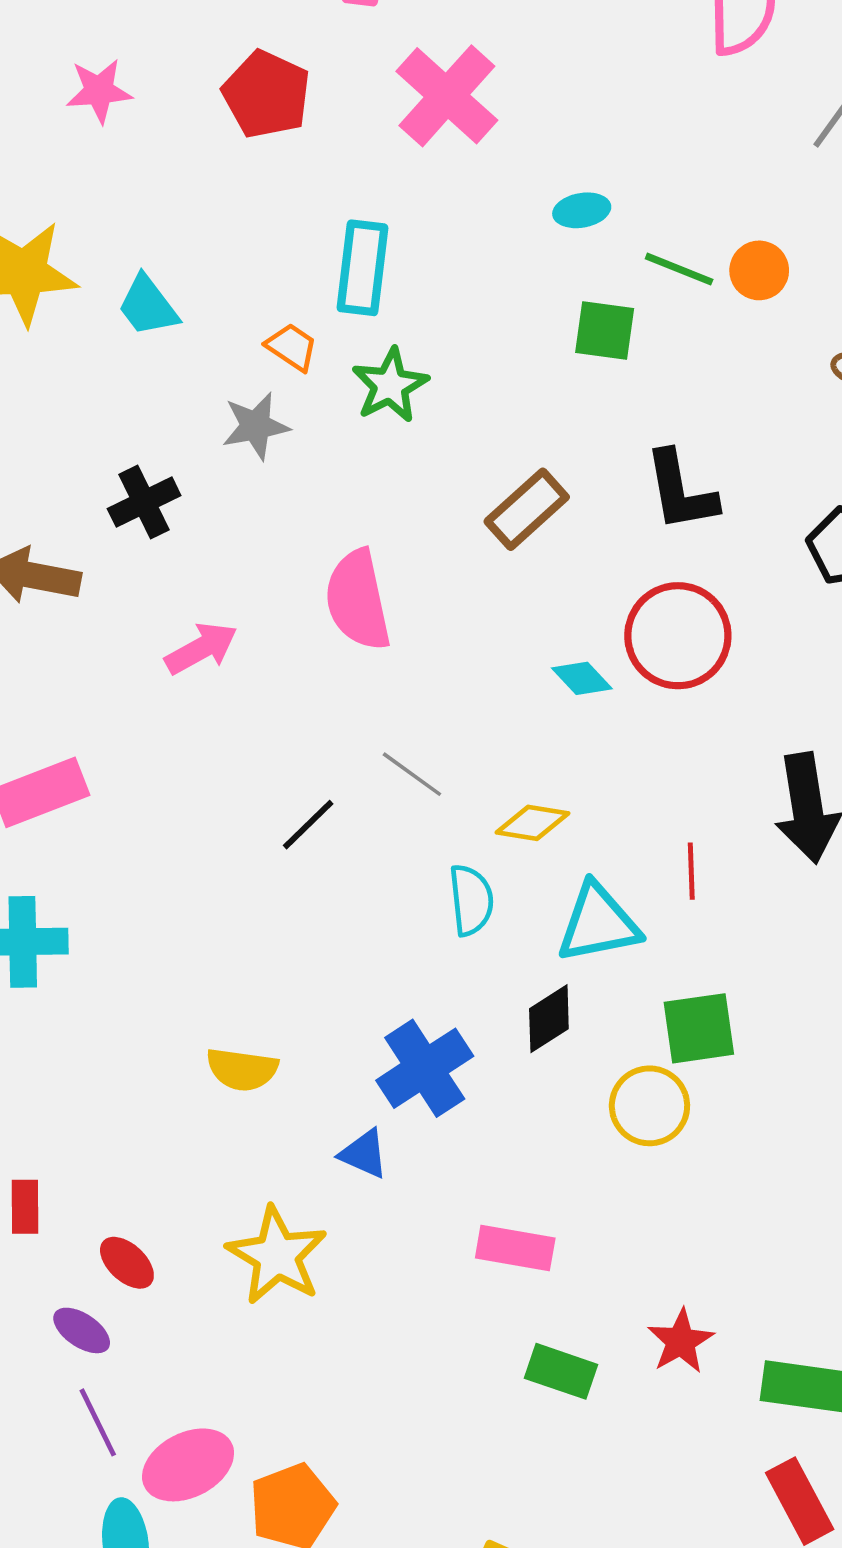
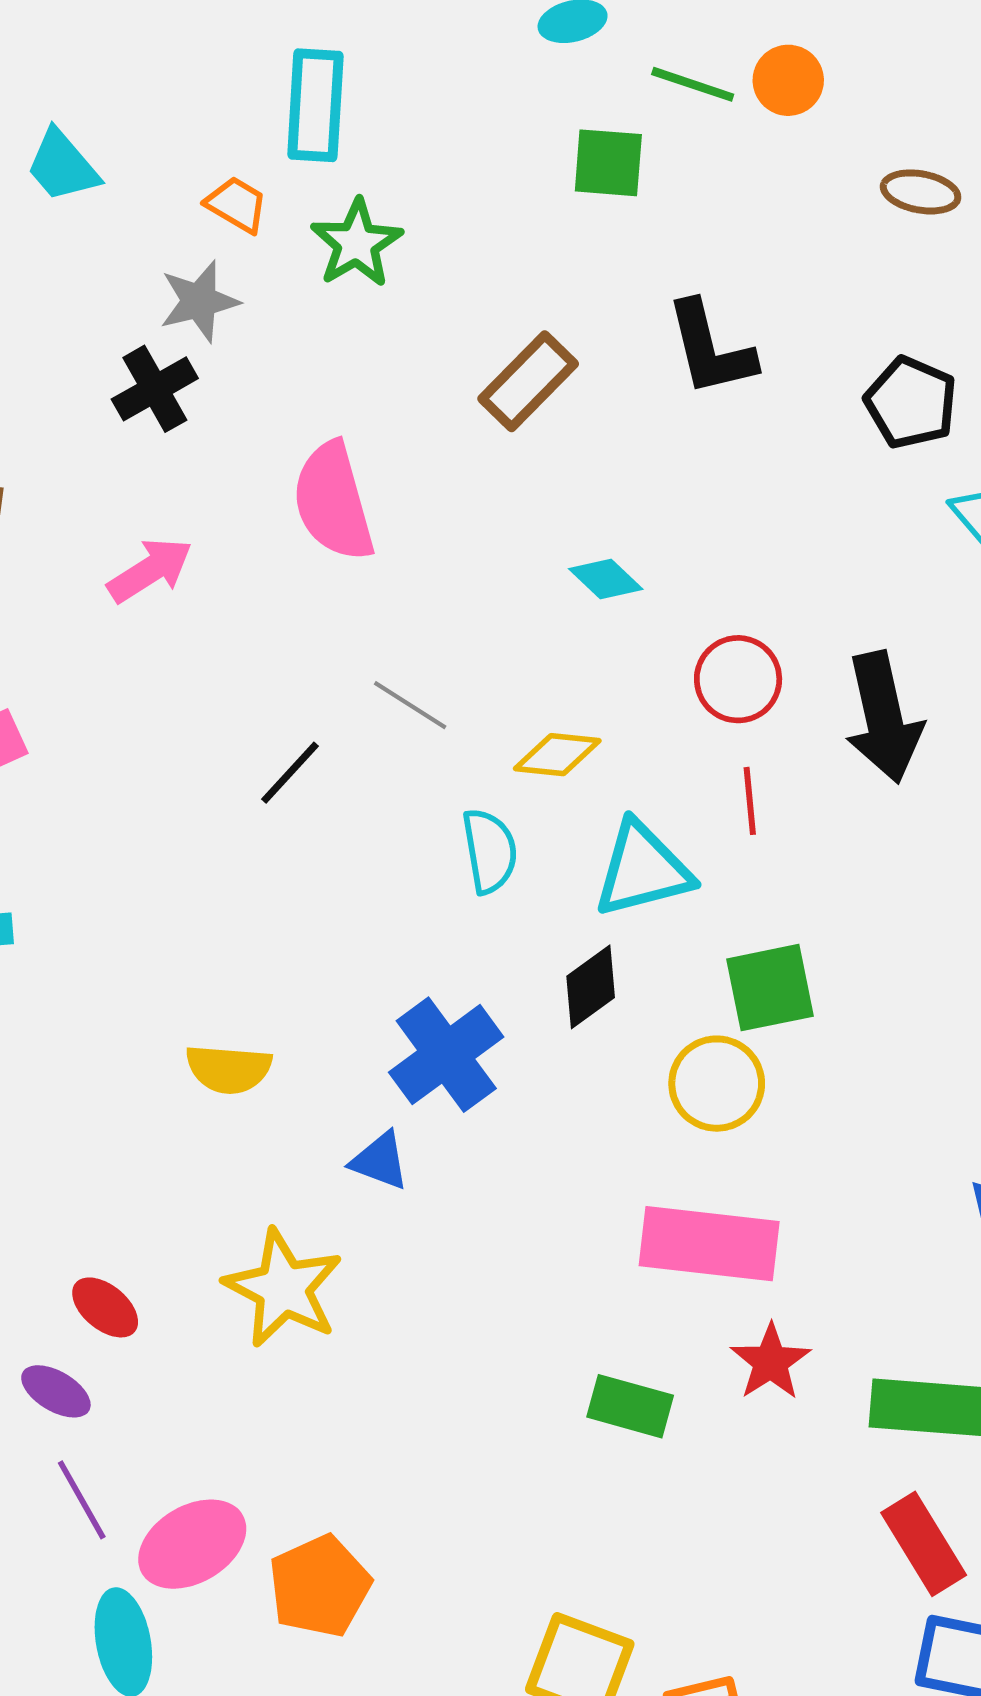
black cross: (144, 502) -> (155, 389), moved
red circle: (678, 636) -> (738, 679), moved, size x0.7
pink rectangle: (515, 1248) -> (709, 1244), moved, size x1.5

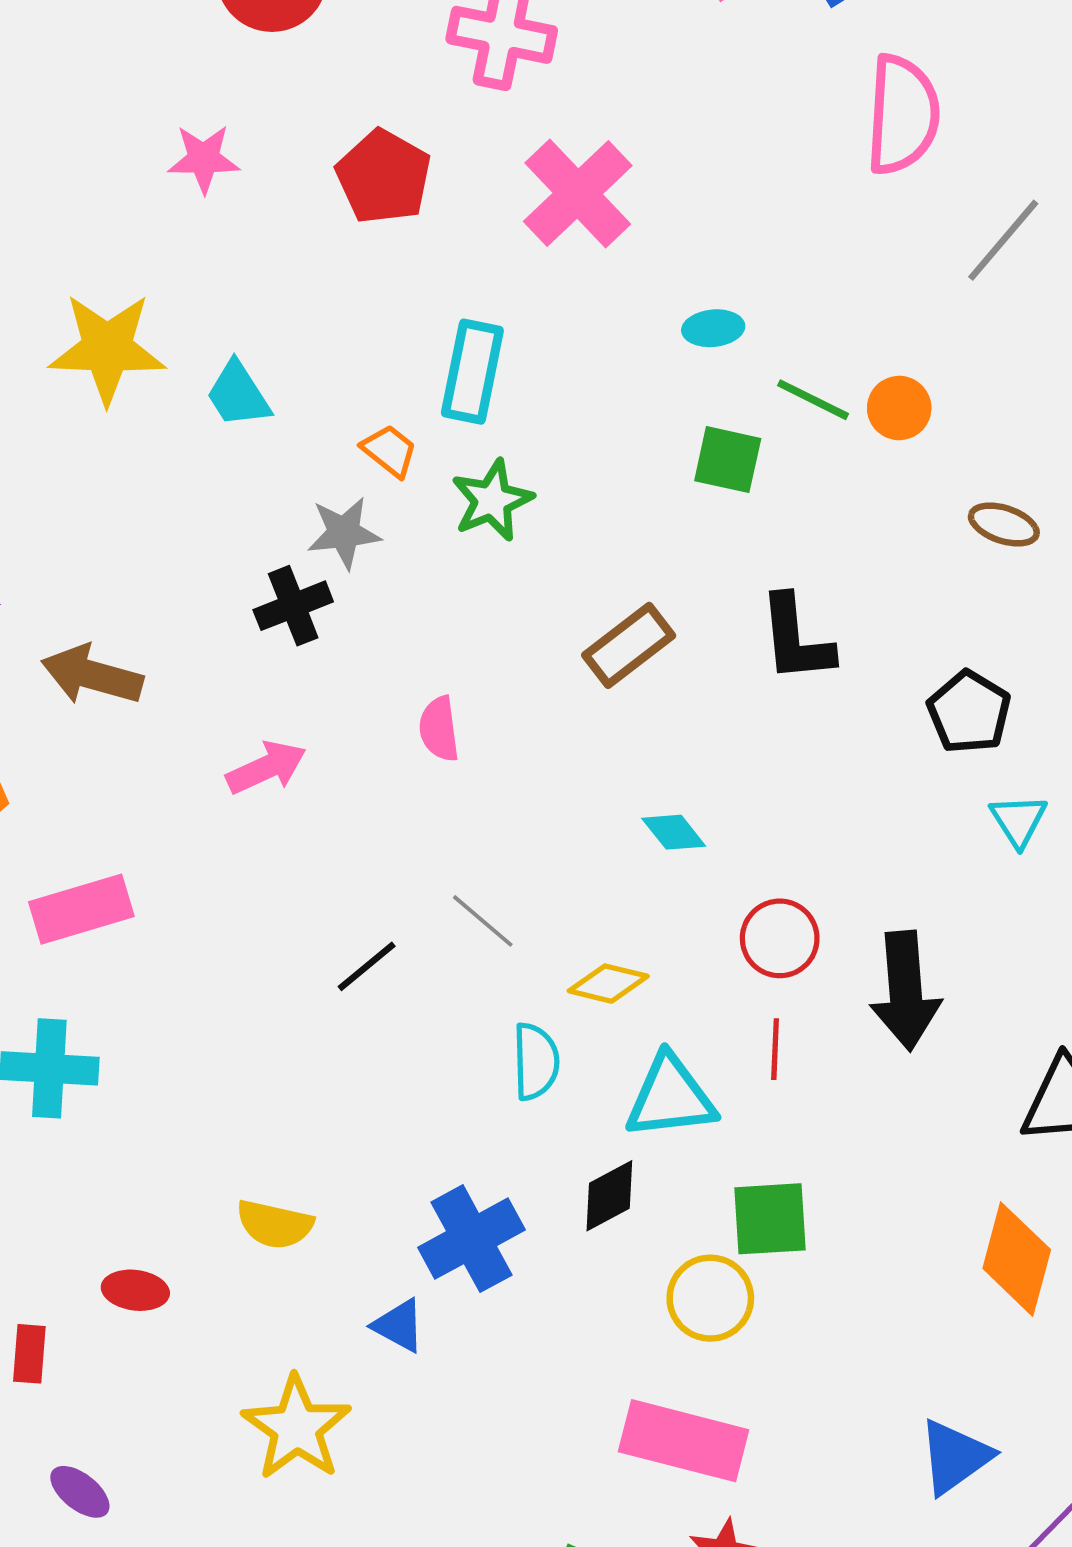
pink semicircle: (333, 502) -> (439, 729), size x0.6
red ellipse: (105, 1307) -> (135, 1290), moved, turned -40

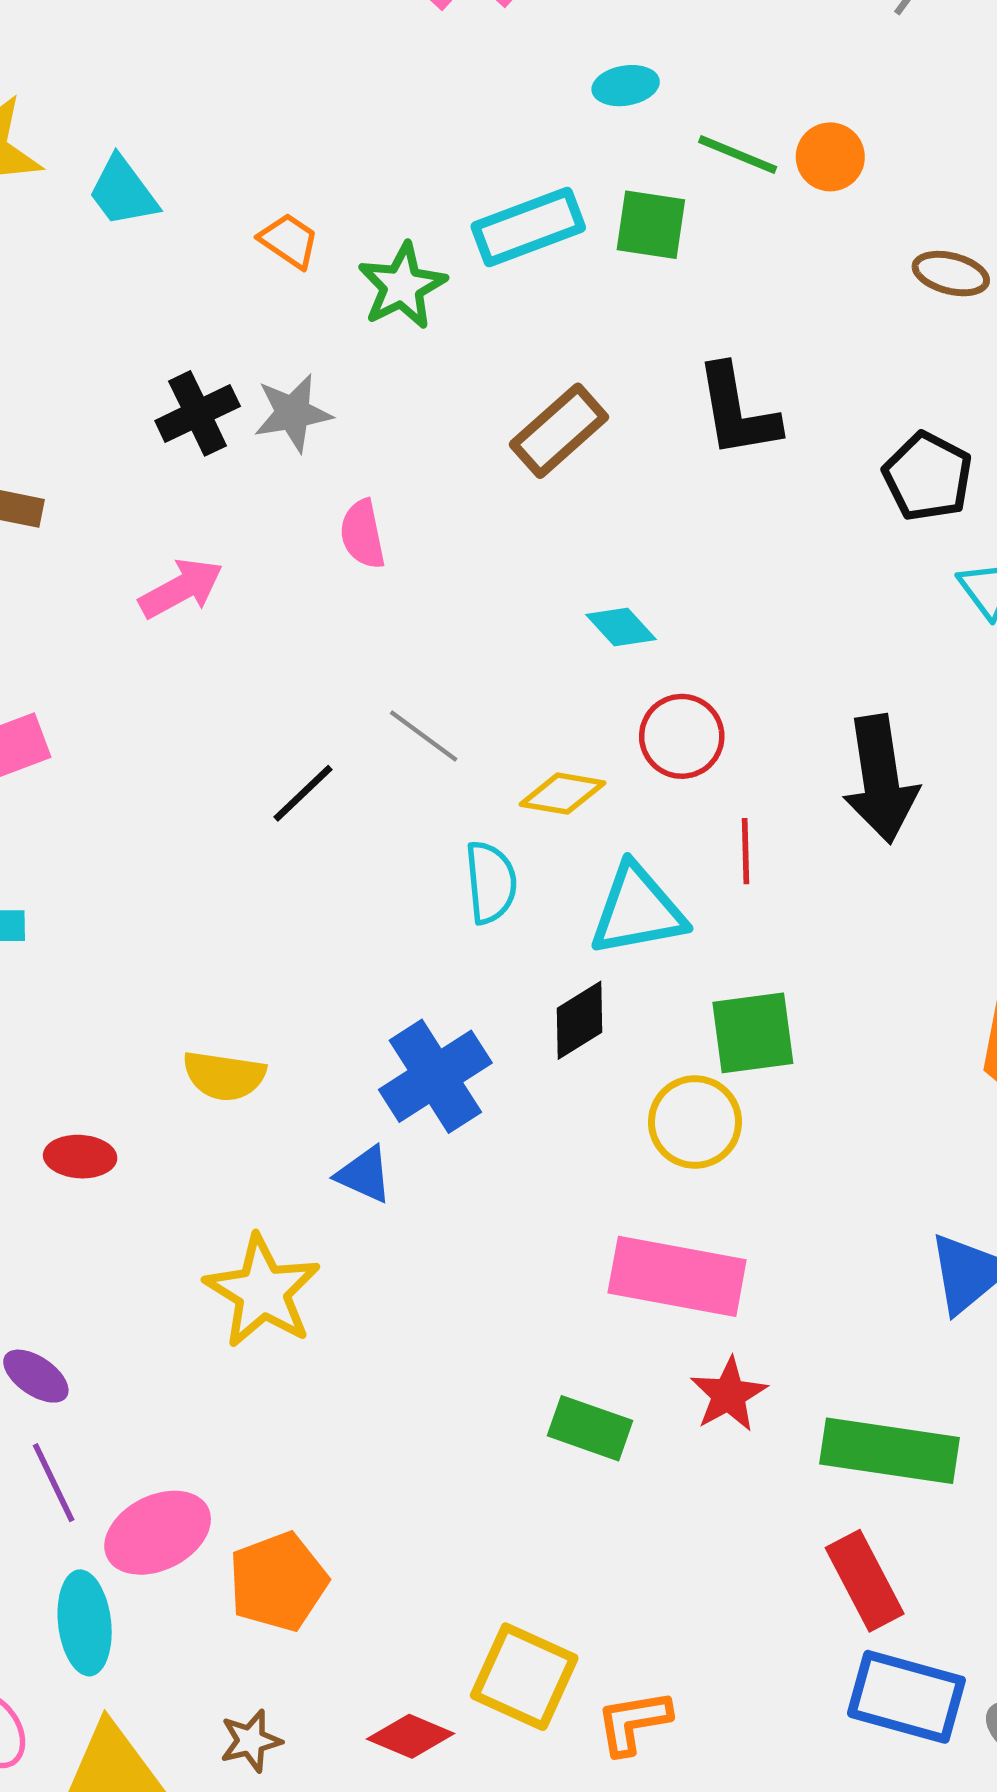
cyan rectangle: (472, 372) -> (528, 227), moved, turned 62
gray star: (344, 533) -> (293, 413), moved
red circle: (780, 938) -> (682, 736), moved

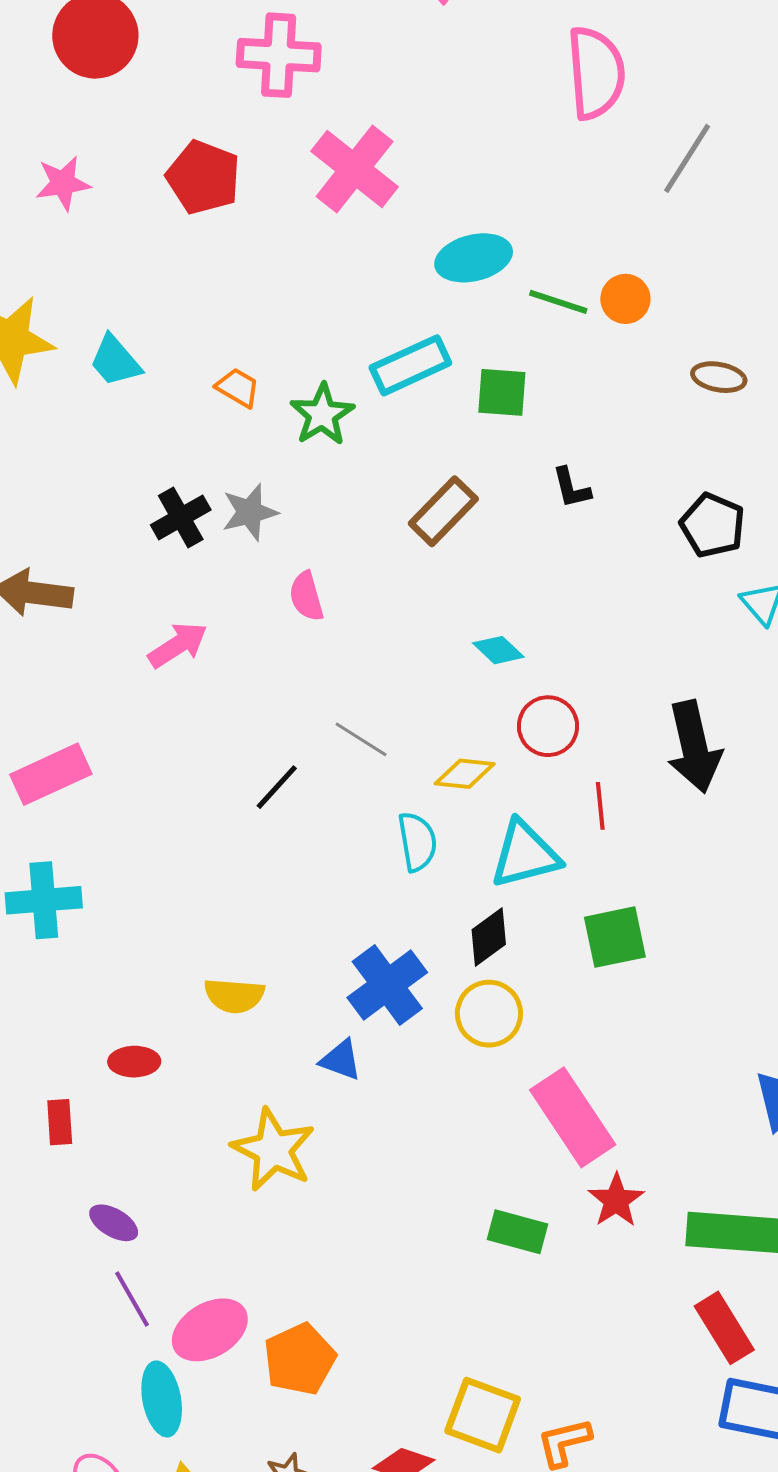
cyan ellipse: (626, 86) -> (474, 258), size x1.6
green square: (651, 225) -> (502, 392), moved
black L-shape: (737, 411) -> (571, 488), size x0.6
yellow circle: (695, 1122) -> (489, 1014), moved
pink rectangle: (677, 1276) -> (573, 1117), turned 50

